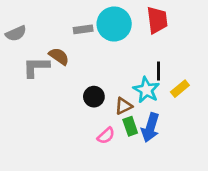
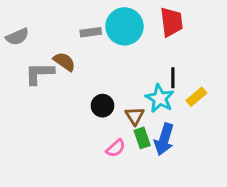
brown triangle: (124, 106) -> (135, 116), turned -36

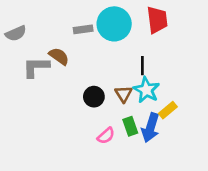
black line: (173, 78) -> (142, 66), moved
yellow rectangle: (196, 97) -> (168, 110), moved
brown triangle: (135, 116) -> (124, 94), moved

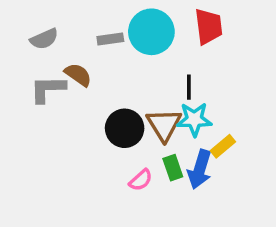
gray semicircle: (16, 33) -> (44, 39), moved
cyan star: (146, 90) -> (194, 119), turned -30
brown triangle: (124, 94) -> (164, 125), size x1.5
black circle: (94, 97) -> (125, 128), size x1.4

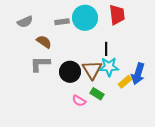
gray L-shape: (48, 89) -> (40, 64), moved
green rectangle: (173, 168) -> (97, 94), turned -40
blue arrow: (200, 169) -> (138, 74), moved
pink semicircle: (141, 180) -> (79, 101), turned 72

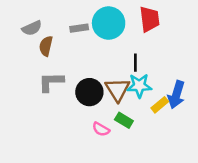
brown semicircle: (44, 42) -> (46, 46), moved, turned -112

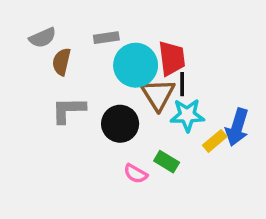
red trapezoid: (150, 19) -> (172, 58), moved
cyan circle: (109, 23) -> (136, 65), moved
brown triangle: (118, 90) -> (158, 94), moved

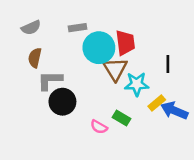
brown semicircle: (62, 62) -> (35, 58), moved
black line: (182, 84) -> (168, 64), moved
black circle: (120, 124) -> (62, 102), moved
blue arrow: (237, 127) -> (174, 110), moved, turned 96

